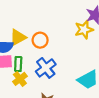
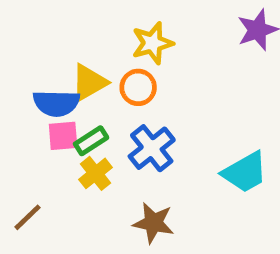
yellow star: (84, 30) -> (152, 43), moved
green rectangle: (18, 64) -> (91, 141), turned 56

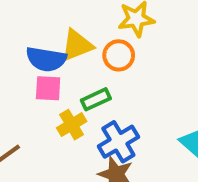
green rectangle: (91, 141) -> (96, 99), moved
blue cross: (152, 148) -> (118, 142), moved

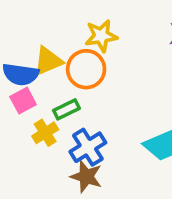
orange circle: (119, 55) -> (86, 69), size x1.4
pink square: (48, 88) -> (23, 101), turned -30

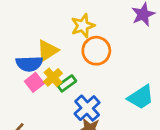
orange circle: (86, 69) -> (96, 51), moved
yellow cross: (45, 133) -> (53, 77), moved

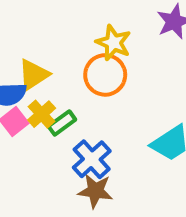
yellow star: (83, 26) -> (113, 43), moved, turned -30

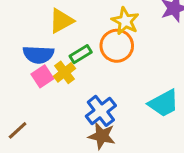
yellow triangle: (34, 75) -> (61, 21), moved
green rectangle: (62, 123) -> (81, 54), moved

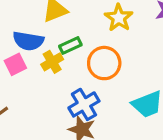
orange circle: (117, 46) -> (104, 63), moved
pink square: (42, 76) -> (15, 64), moved

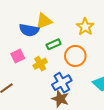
blue semicircle: (28, 41) -> (29, 30), moved
yellow cross: (52, 62) -> (40, 64), moved

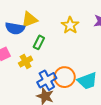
green rectangle: (54, 44) -> (39, 42), turned -40
orange circle: (75, 56) -> (65, 77), moved

